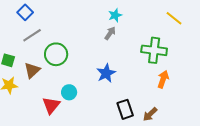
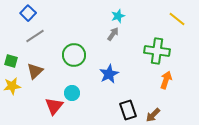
green circle: (56, 54) -> (74, 55), moved

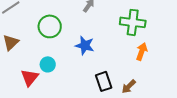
blue star: (109, 74) -> (85, 45), turned -30

